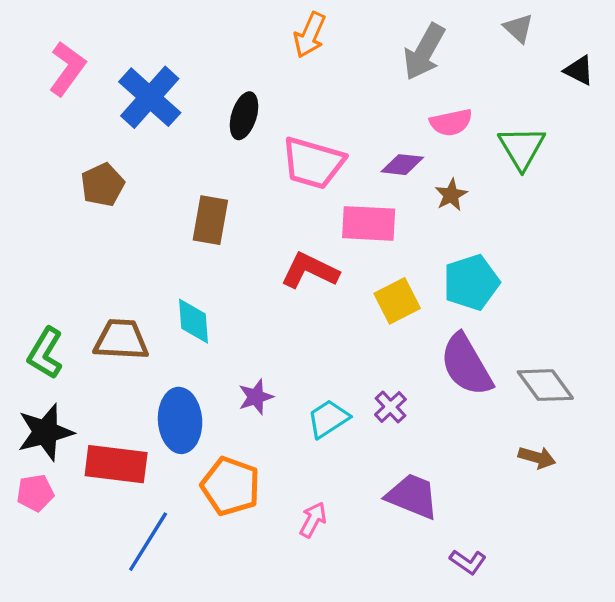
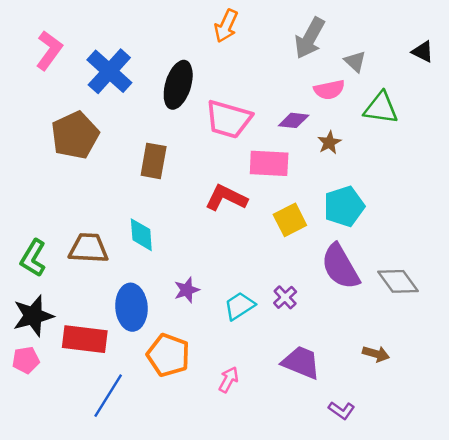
gray triangle: (518, 28) -> (355, 61), moved
black ellipse: (244, 116) -> (178, 85), size x1.4
green triangle: (522, 148) -> (381, 108), turned -51
brown pentagon: (103, 185) -> (75, 135), size x1.5
brown arrow: (537, 457) -> (376, 354), moved

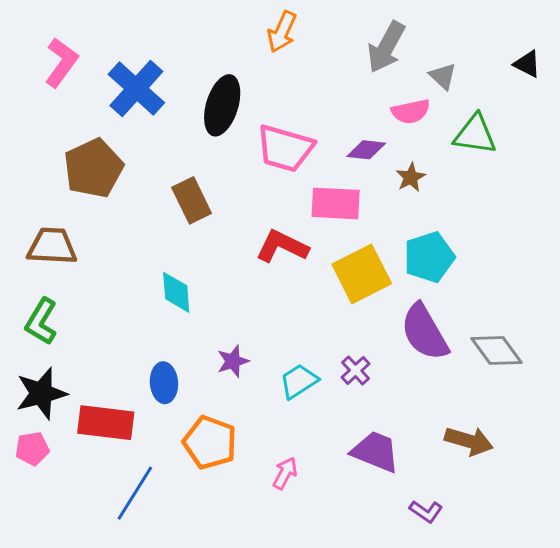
brown rectangle: (154, 161) -> (192, 200), turned -36
yellow square: (290, 220) -> (362, 274), size x1.4
brown trapezoid: (88, 248) -> (52, 246), moved
blue ellipse: (131, 307) -> (164, 383), size x0.7
brown arrow: (376, 354) -> (469, 441), size x1.4

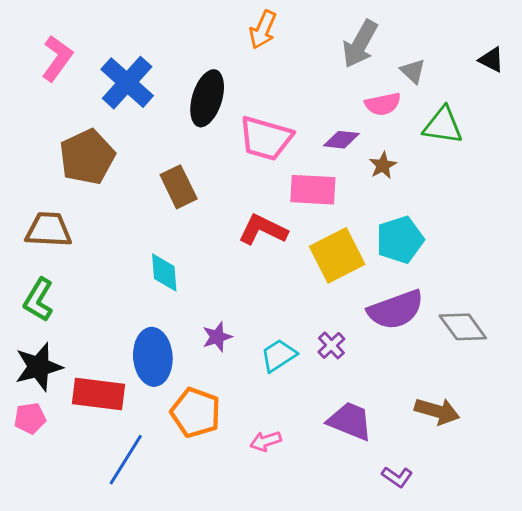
purple semicircle: (424, 332) -> (396, 310), turned -80
blue ellipse: (164, 383) -> (153, 357), size x1.5
pink arrow: (285, 473) -> (266, 441), turned -136

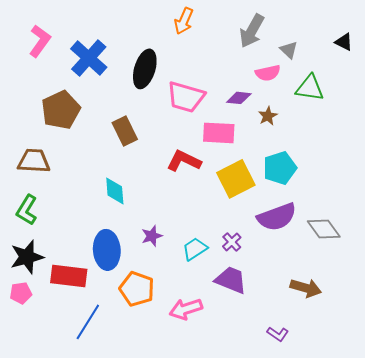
purple trapezoid: (350, 421) -> (231, 280), moved
pink arrow: (266, 441) -> (186, 309), size x1.5

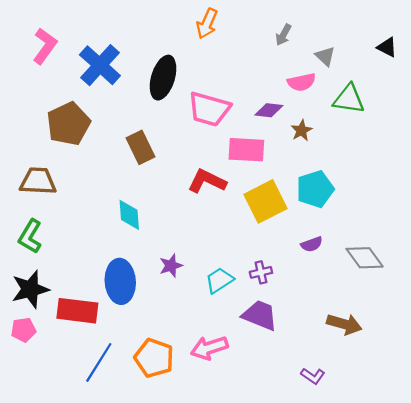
gray arrow: (252, 31) -> (284, 35), size x0.6
purple semicircle: (277, 217) -> (312, 244), size x0.5
purple cross: (232, 242) -> (261, 272), turned 30
orange pentagon: (137, 289) -> (154, 358), moved

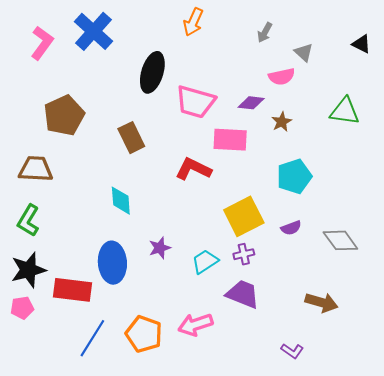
blue cross: (100, 65) -> (94, 31), moved
green triangle: (349, 99) -> (345, 111), moved
yellow square: (265, 201) -> (244, 216), moved

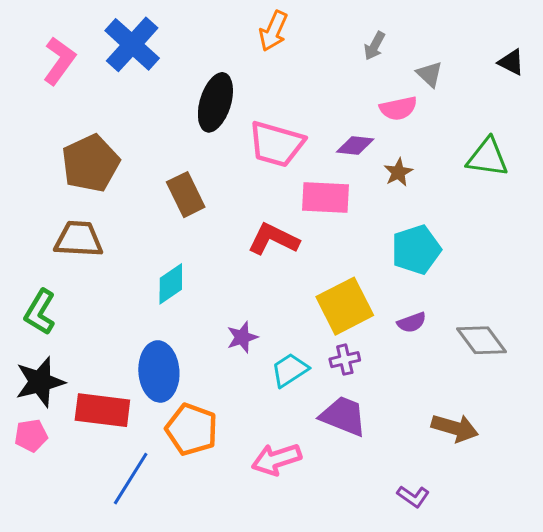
brown trapezoid: (36, 169) -> (79, 239), moved
cyan diamond: (121, 201) -> (171, 284), turned 60
purple star: (160, 248) -> (242, 337), moved
orange pentagon: (144, 334) -> (192, 429), moved

